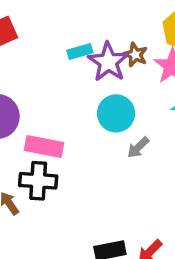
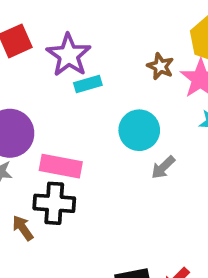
cyan rectangle: (80, 51) -> (88, 84), moved
purple star: (108, 62) -> (69, 55), moved

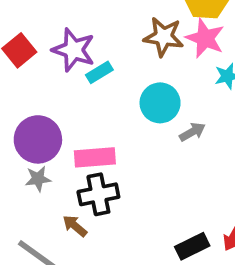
brown star: (160, 66) -> (164, 37), size x1.5
gray arrow: (163, 167) -> (192, 132), turned -150

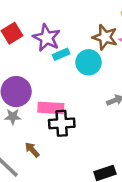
cyan circle: (160, 103) -> (89, 62), moved
black cross: (98, 194) -> (62, 123), moved

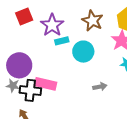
brown star: (105, 37) -> (92, 21), moved
black cross: (62, 123) -> (30, 90), moved

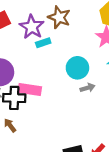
brown star: (92, 21) -> (59, 17), moved
cyan circle: (83, 52) -> (77, 68), moved

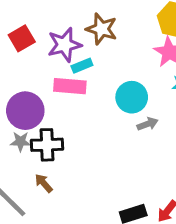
purple star: (32, 27) -> (64, 45), turned 30
pink rectangle: (30, 90) -> (70, 86), moved

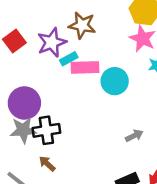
pink rectangle: (70, 86) -> (85, 67), moved
gray arrow: (148, 124) -> (134, 136), moved
gray star: (20, 142) -> (23, 130), size x1.5

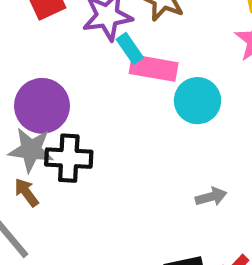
cyan rectangle: (69, 59) -> (130, 48), turned 72
brown arrow: (47, 164) -> (26, 192), moved

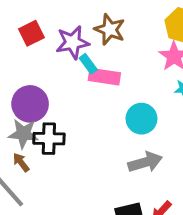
cyan circle: (197, 101) -> (141, 119), moved
gray arrow: (211, 197) -> (145, 162), size x1.6

